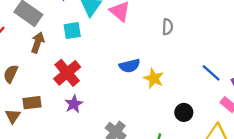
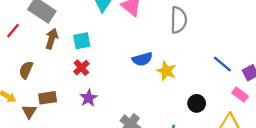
gray semicircle: (168, 27) -> (179, 20), size x1.6
cyan square: (72, 31) -> (82, 41), moved
red cross: (67, 73) -> (81, 68), size x0.6

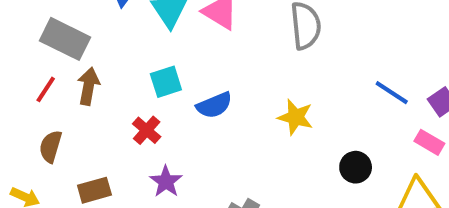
red line: (13, 31) -> (46, 89), moved
cyan square: (82, 41) -> (166, 82), moved
blue semicircle: (142, 59) -> (214, 105), moved

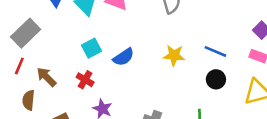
gray rectangle: (65, 39) -> (26, 33), turned -60
brown arrow: (88, 86) -> (46, 77), moved, turned -45
blue line: (392, 93) -> (215, 51), moved

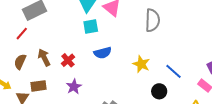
cyan square: (92, 48) -> (91, 27), moved
brown arrow: (46, 77) -> (44, 57), moved
black circle: (216, 79) -> (159, 91), moved

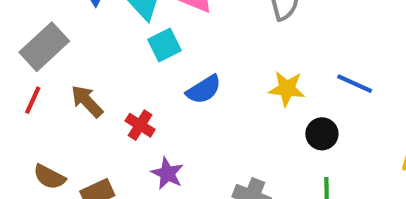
brown arrow: (44, 57) -> (87, 101), moved
brown semicircle: (20, 62) -> (49, 177), moved, turned -70
black circle: (159, 91) -> (322, 134), moved

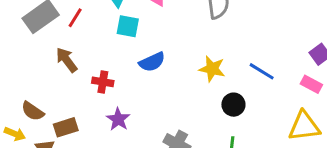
cyan square: (165, 45) -> (128, 26), turned 30
red line: (33, 100) -> (75, 18), moved
red cross: (140, 125) -> (103, 82), turned -30

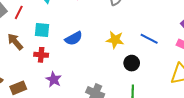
cyan square: (128, 26) -> (42, 30), moved

